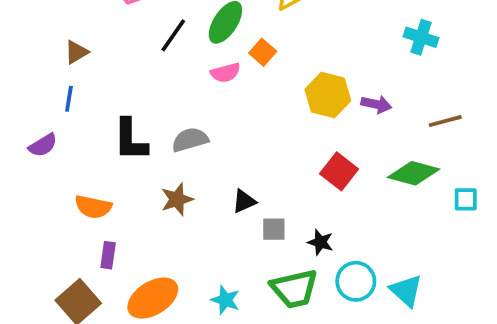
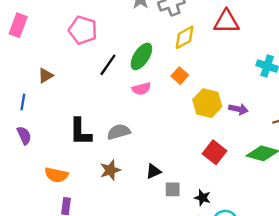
orange square: (263, 52) -> (180, 76), moved
blue line: (69, 99) -> (23, 102), moved
purple semicircle: (43, 145) -> (24, 135), turned -84

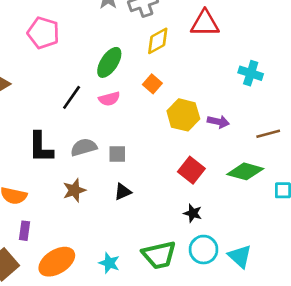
black line: (108, 65) -> (72, 97), moved
gray square: (173, 189) -> (117, 154), moved
black star: (203, 198) -> (193, 213), moved

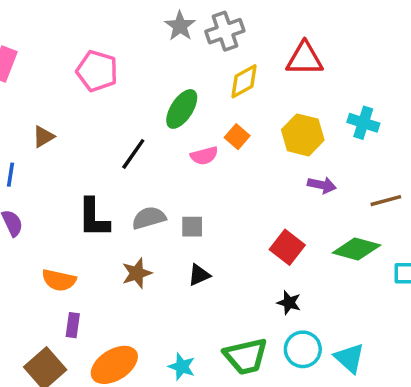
pink semicircle: (109, 99) -> (204, 156), moved
yellow hexagon: (183, 115) -> (303, 135), moved

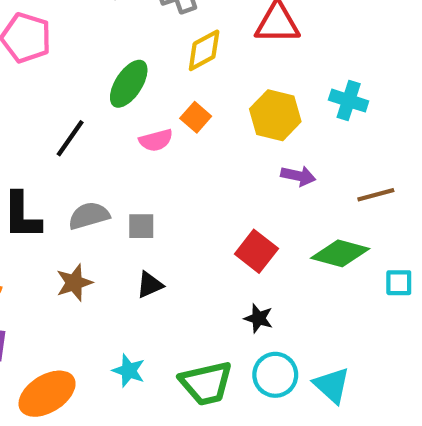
cyan star: (182, 367) -> (129, 371), moved

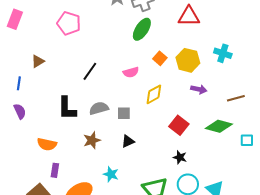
yellow diamond: (204, 50) -> (154, 94), moved
green ellipse: (129, 84) -> (142, 29), moved
orange square: (196, 117) -> (160, 58), moved
cyan star: (129, 371) -> (111, 174), moved

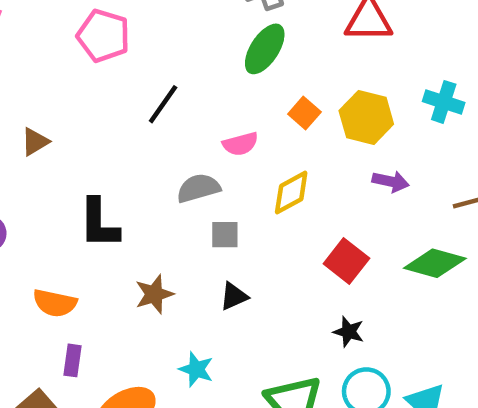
brown triangle: (38, 61) -> (35, 142), moved
black line: (90, 71) -> (163, 104), moved
gray semicircle: (99, 108) -> (198, 188), moved

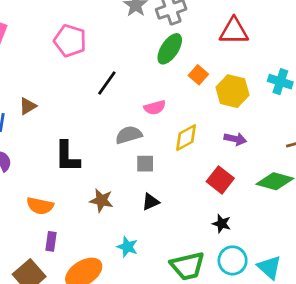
orange square: (304, 113) -> (198, 75), moved
purple arrow: (391, 181) -> (235, 139), moved
brown star: (154, 294) -> (101, 200), turned 30

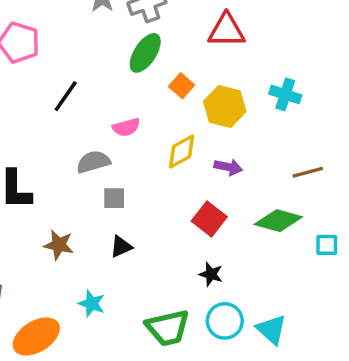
yellow diamond: (186, 138) -> (182, 151), moved

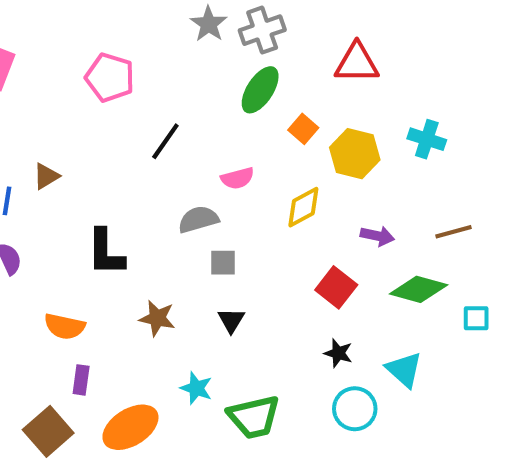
purple arrow: (228, 167) -> (377, 236), moved
black triangle: (121, 247) -> (231, 320), turned -35
green trapezoid: (168, 328) -> (254, 417), moved
cyan triangle: (271, 330) -> (404, 370), moved

